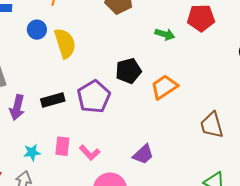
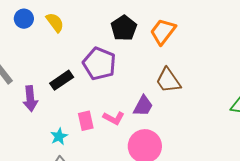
yellow semicircle: (65, 43) -> (55, 22), size x0.7
brown trapezoid: (212, 125) -> (168, 80), moved
purple trapezoid: (143, 154) -> (143, 106), moved

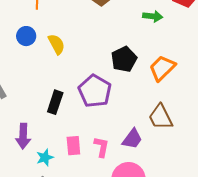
black rectangle: (62, 80) -> (55, 102), turned -45
purple arrow: (30, 99) -> (23, 136), moved
pink L-shape: (114, 118) -> (101, 147), turned -115

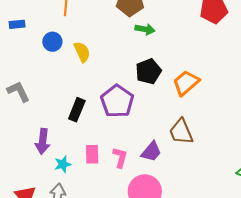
green arrow: (153, 16) -> (145, 29), moved

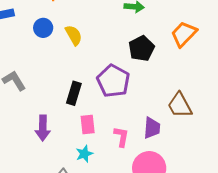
orange trapezoid: (186, 83) -> (184, 34), moved
purple trapezoid: (151, 152) -> (152, 128), turned -30
pink rectangle: (92, 154) -> (88, 125), moved
cyan star: (63, 164) -> (84, 154), moved

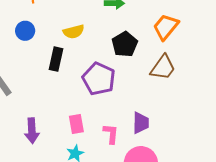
yellow semicircle: (74, 35) -> (74, 32), moved, turned 110
black rectangle: (74, 93) -> (56, 59), moved
brown trapezoid: (180, 105) -> (163, 68), moved, turned -112

